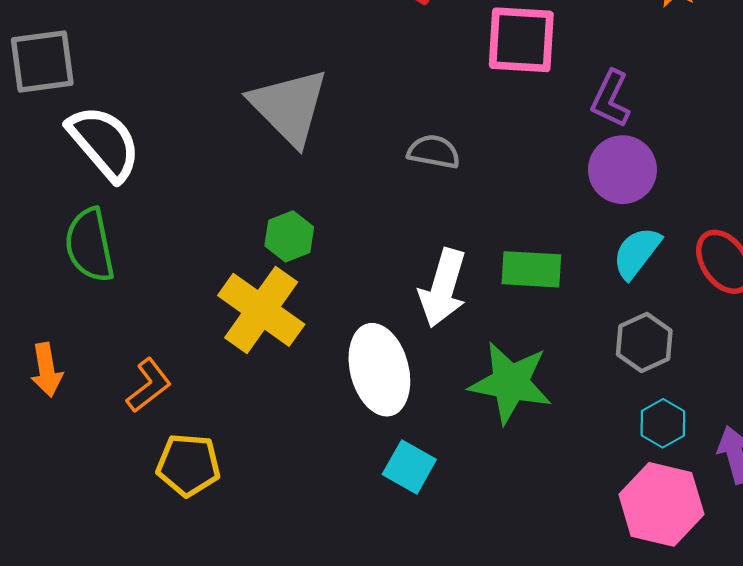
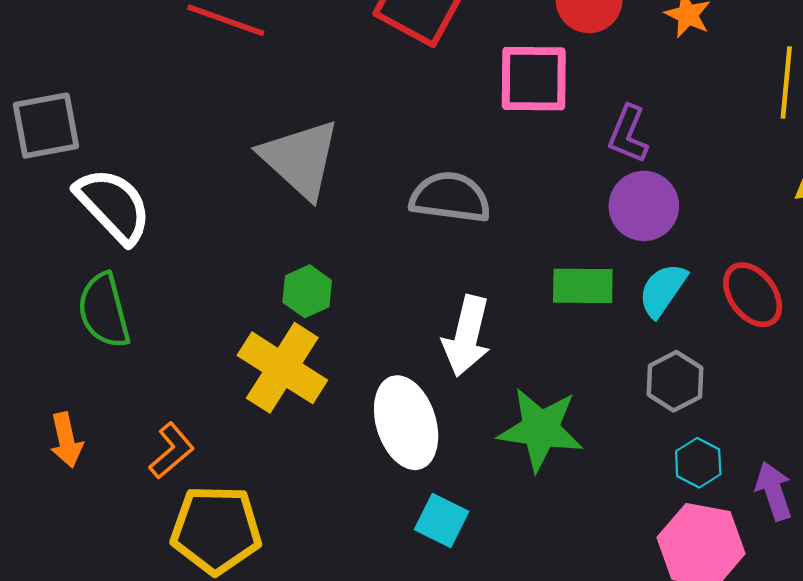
gray semicircle: (434, 152) -> (450, 197), size x1.5
green rectangle: (531, 269) -> (583, 286), moved
yellow pentagon: (188, 465) -> (216, 530), size x1.4

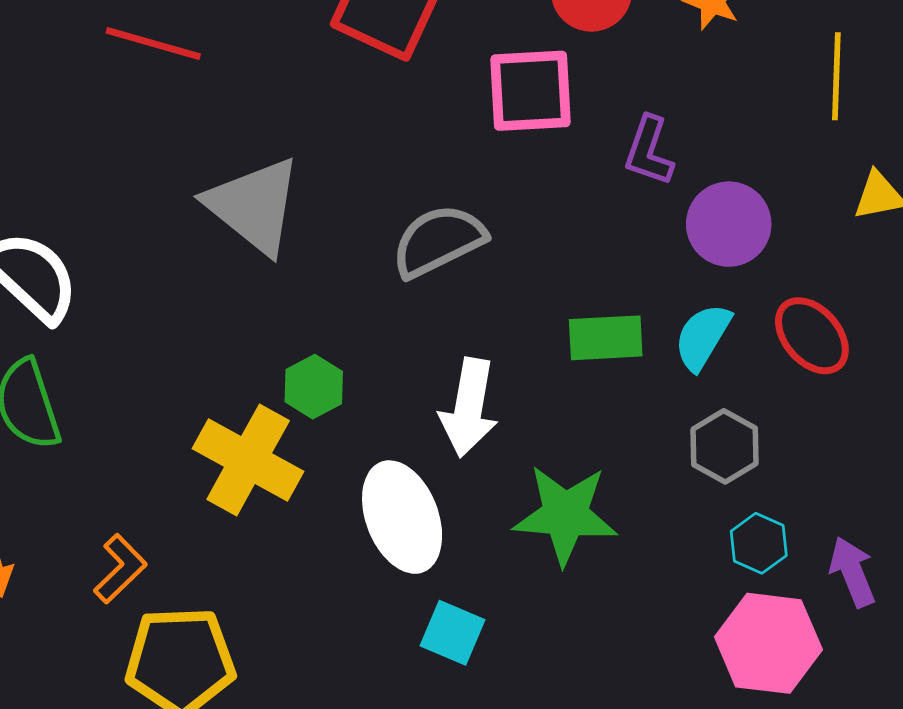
gray semicircle: (450, 197) -> (438, 241), turned -30
purple circle: (644, 206) -> (729, 224), moved
green hexagon: (307, 291) -> (314, 387), moved

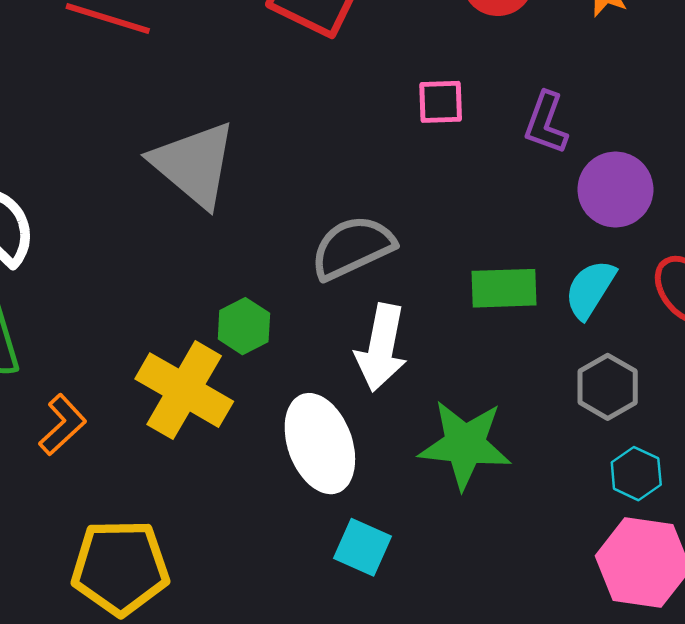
pink square: (531, 91) -> (441, 102), moved, size x0.6
gray semicircle: (438, 241) -> (352, 247), moved
orange L-shape: (120, 569) -> (62, 425), moved

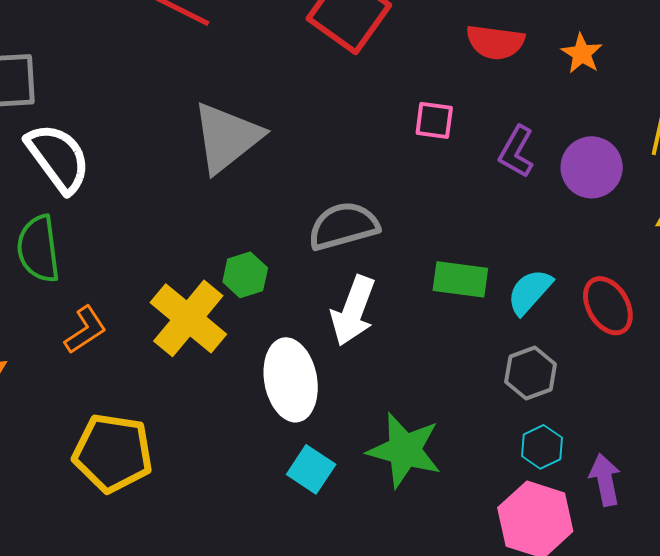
gray triangle: (194, 164) -> (227, 137), turned 32
purple circle: (615, 190) -> (592, 167), moved
green star: (465, 445) -> (404, 450), moved

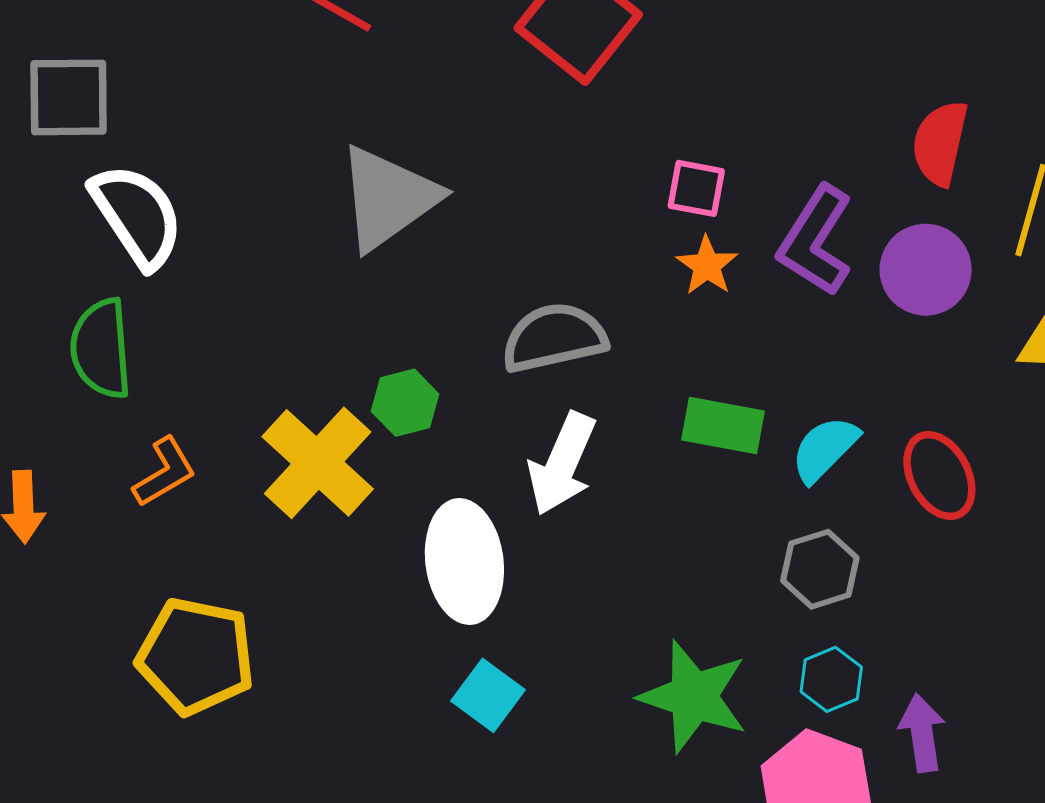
red semicircle: (495, 42) -> (940, 143), moved, turned 92
orange star: (582, 54) -> (707, 266), moved
purple L-shape: (516, 152) -> (816, 241), size x1.4
green star: (404, 450) -> (694, 696), moved

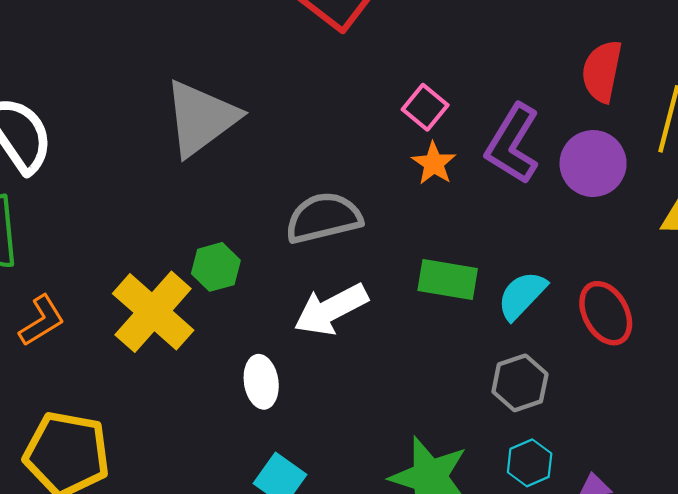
pink square: (696, 188) -> (425, 107), turned 30
white arrow: (562, 464) -> (331, 309), turned 40
white ellipse: (464, 562) -> (261, 382), size x0.6

